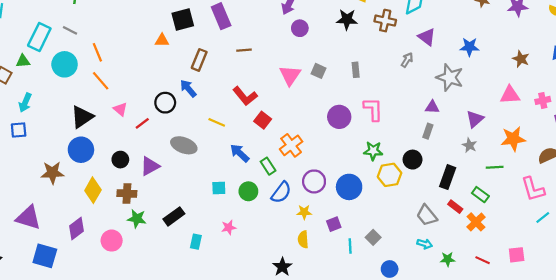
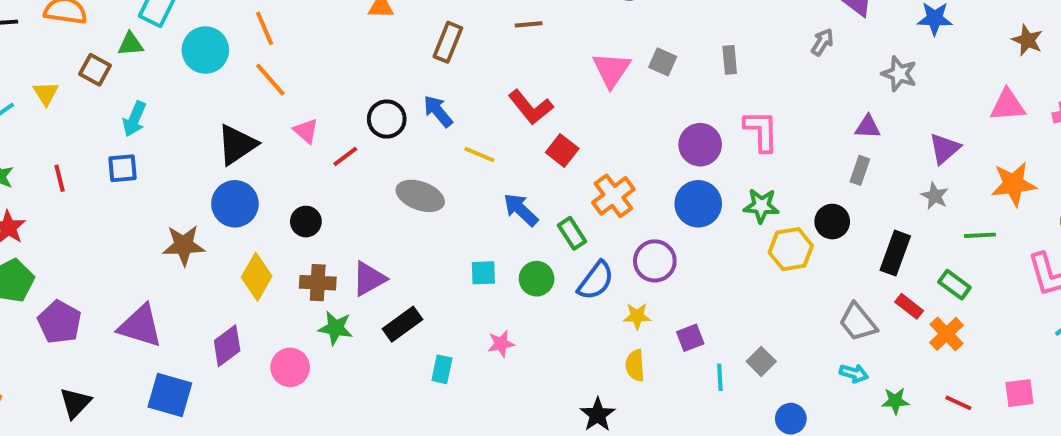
gray star: (450, 77) -> (899, 74), size x0.7
blue arrow: (188, 88) -> (438, 111), moved
purple triangle: (150, 166) -> (369, 279), moved
blue circle: (349, 187) -> (698, 204), moved

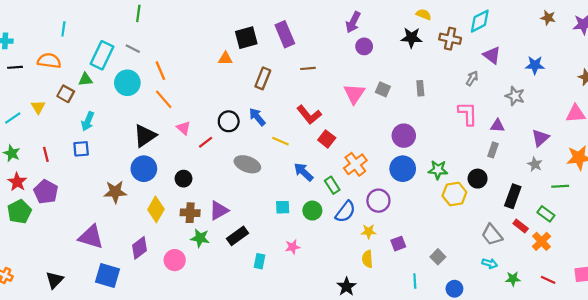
pink L-shape: (761, 131) -> (468, 114), moved
purple pentagon: (60, 322) -> (46, 192), moved
cyan line: (720, 377) -> (415, 281), moved

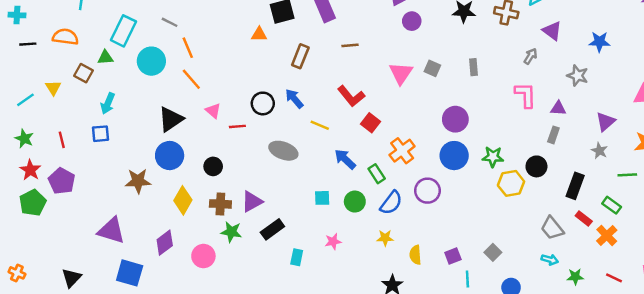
gray line: (133, 49) -> (170, 22), moved
red line: (206, 142) -> (237, 126), turned 32
yellow star: (369, 231) -> (385, 238), moved
purple square: (398, 244) -> (453, 256), moved

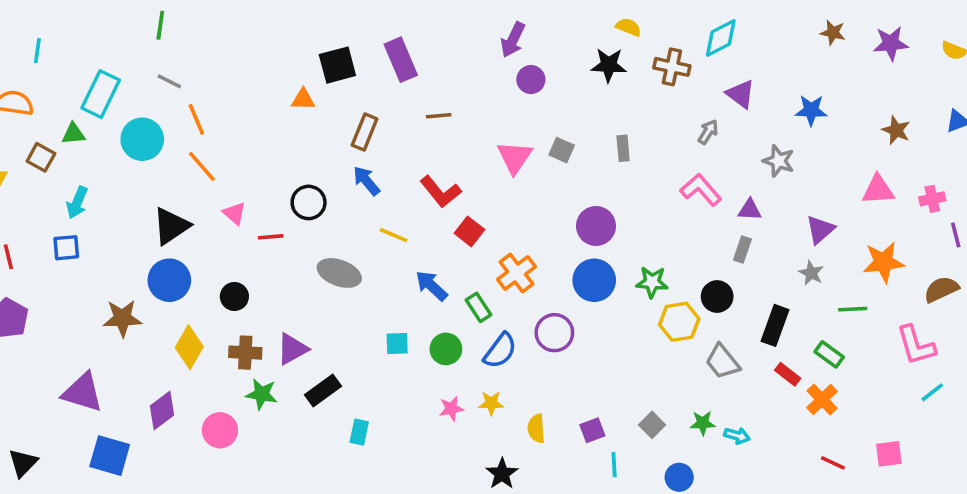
pink L-shape: (526, 95) -> (701, 190), turned -40
blue arrow: (294, 99) -> (366, 181), moved
gray trapezoid: (552, 228) -> (723, 362), moved
pink star: (333, 241) -> (451, 409), moved
green star: (575, 277) -> (703, 423), moved

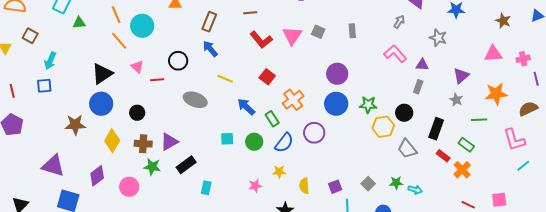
green triangle: (74, 134) -> (79, 23), moved
cyan circle: (142, 139) -> (142, 26), moved
red L-shape: (441, 192) -> (261, 40), moved
pink star: (451, 409) -> (255, 186), moved

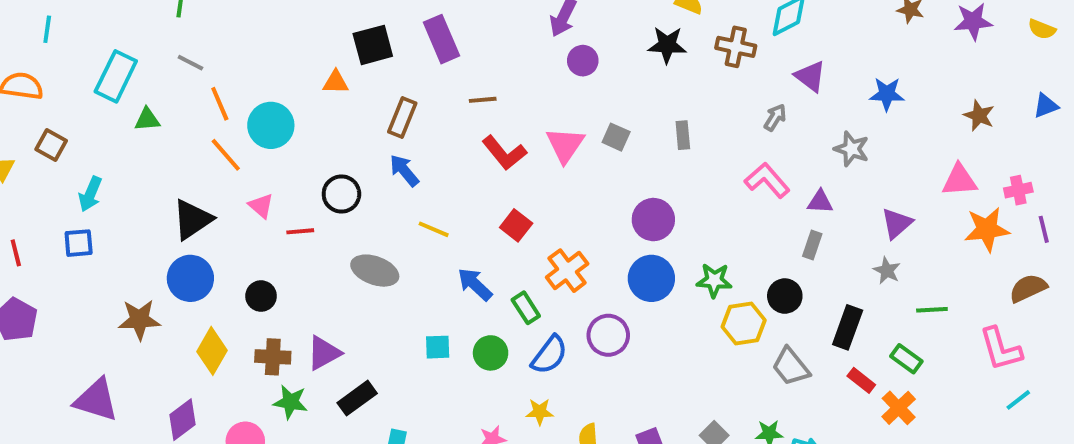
orange star: (496, 94) -> (987, 229), moved

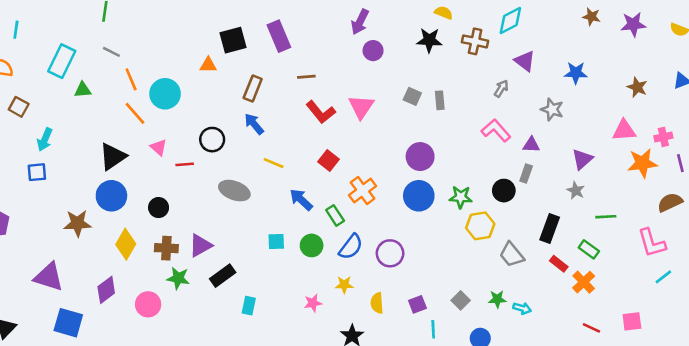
gray square: (616, 137) -> (412, 96), moved
black circle: (785, 296) -> (504, 191), moved
purple circle: (608, 335) -> (390, 253), moved

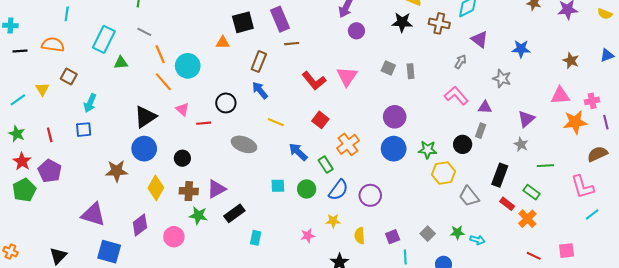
brown line: (306, 77) -> (292, 44), moved

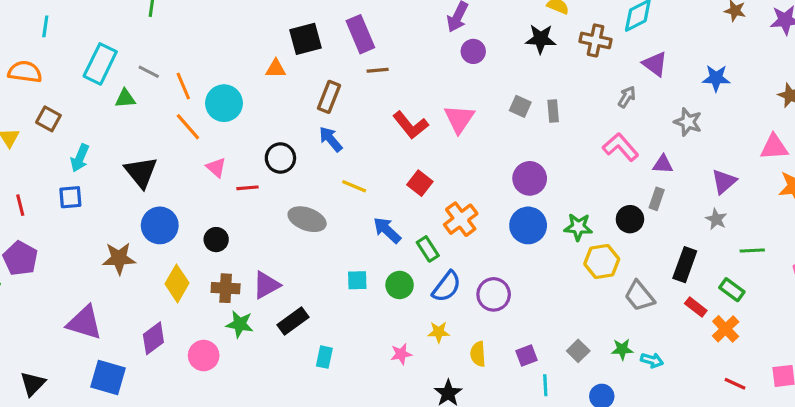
gray line: (144, 32) -> (149, 72), moved
black triangle: (145, 117) -> (141, 172), moved, turned -35

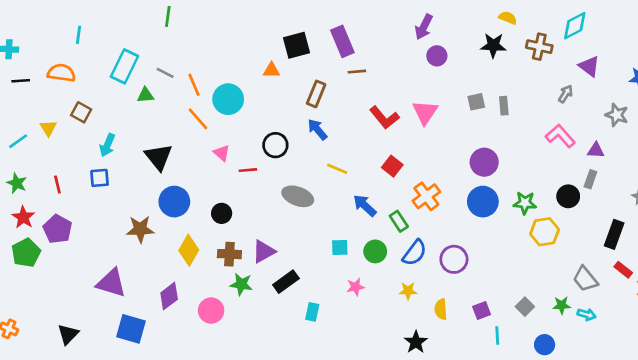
gray square: (520, 106) -> (476, 102), turned -36
gray trapezoid: (639, 296) -> (585, 279), moved
pink star: (401, 354) -> (355, 287), moved

